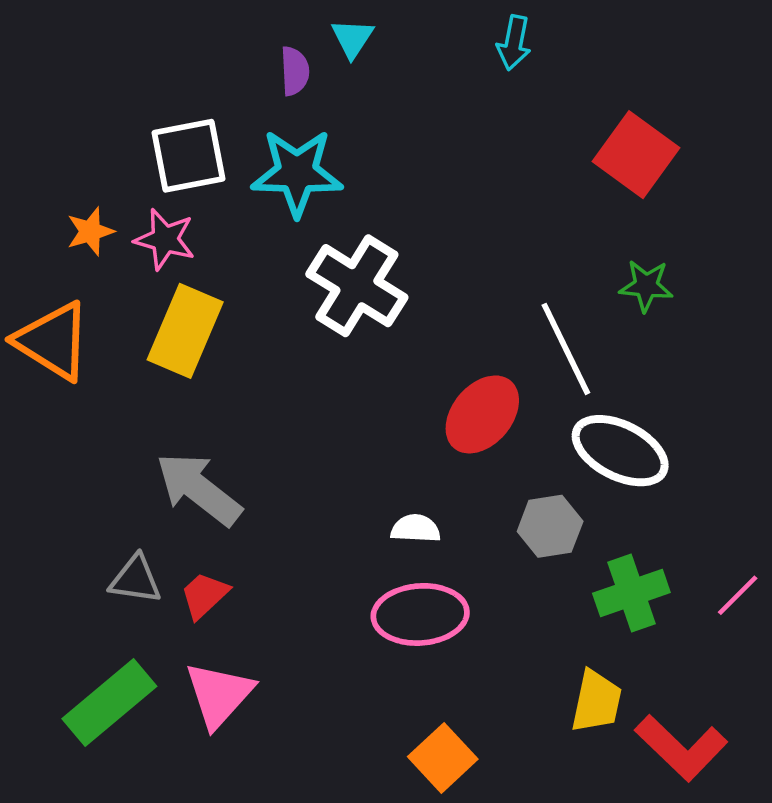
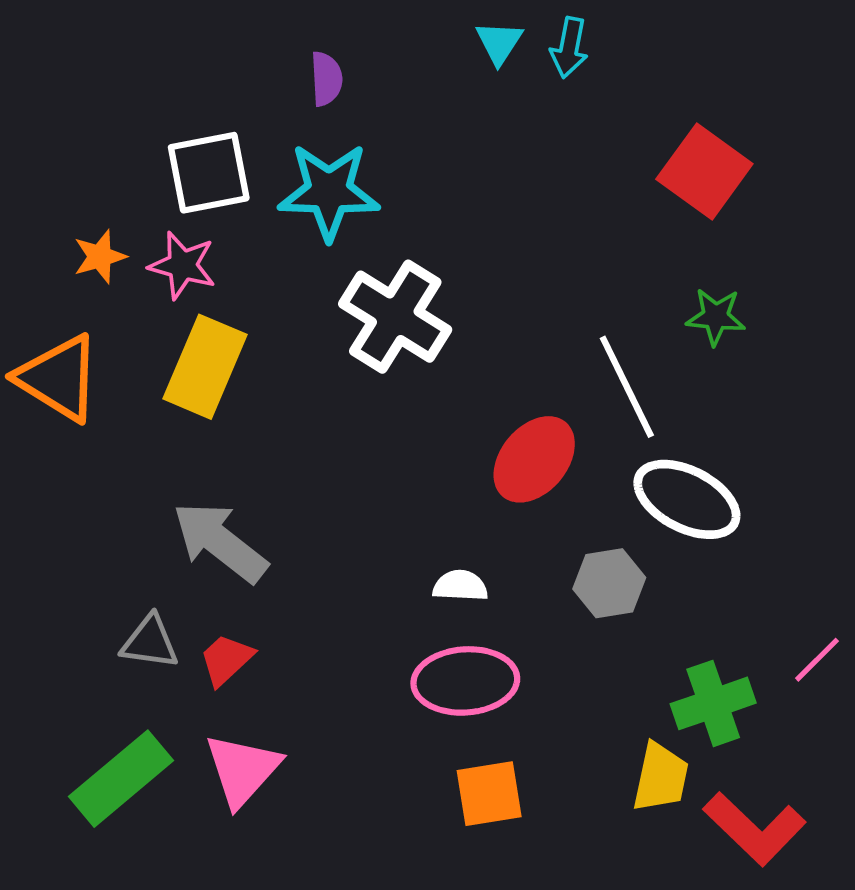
cyan triangle: (352, 38) -> (499, 43), moved
green cross: (631, 593) -> (713, 703), moved
orange square: (443, 758) -> (489, 794), moved, turned 34

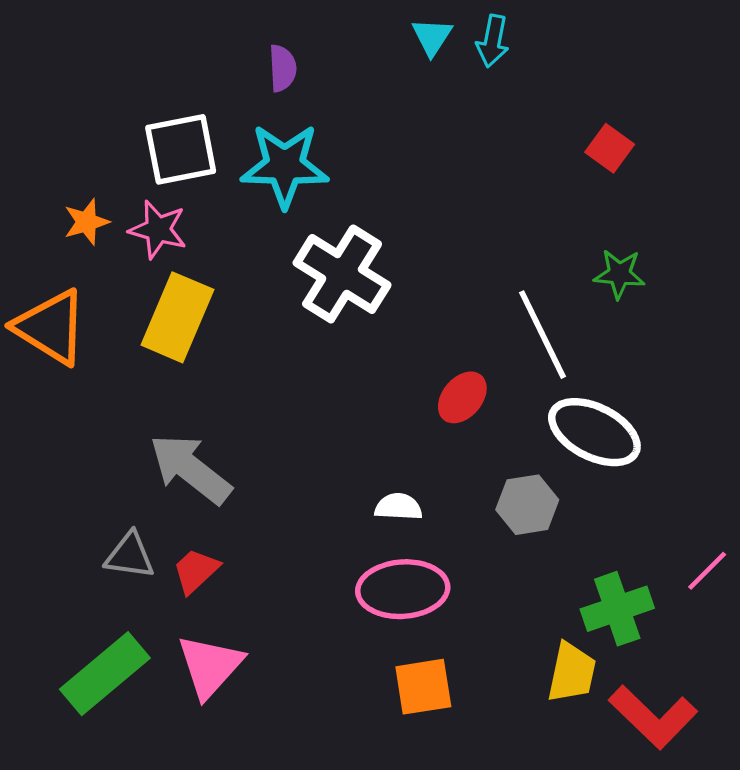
red square: (704, 171) -> (610, 148), size x0.6
red ellipse: (534, 459) -> (462, 397), size x0.7

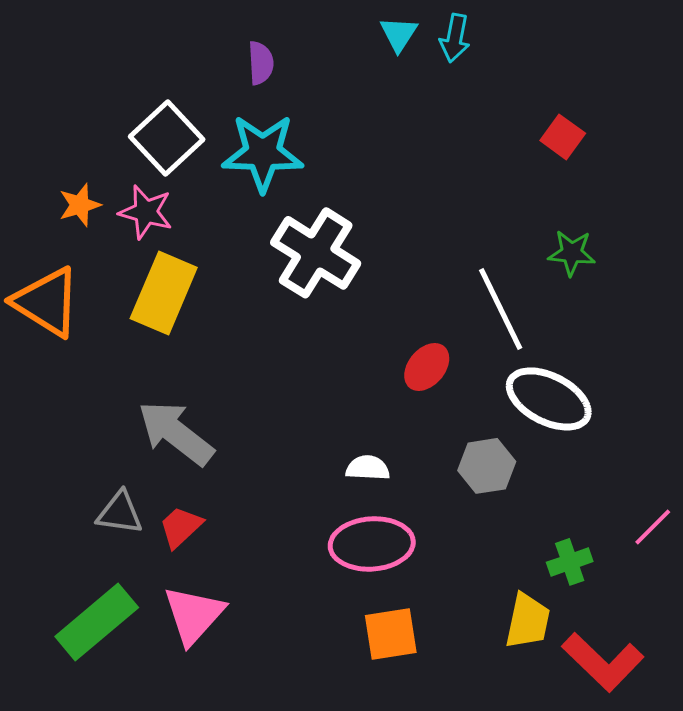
white square: (181, 149) -> (167, 138), turned -32
green cross: (617, 609) -> (570, 562), size x0.7

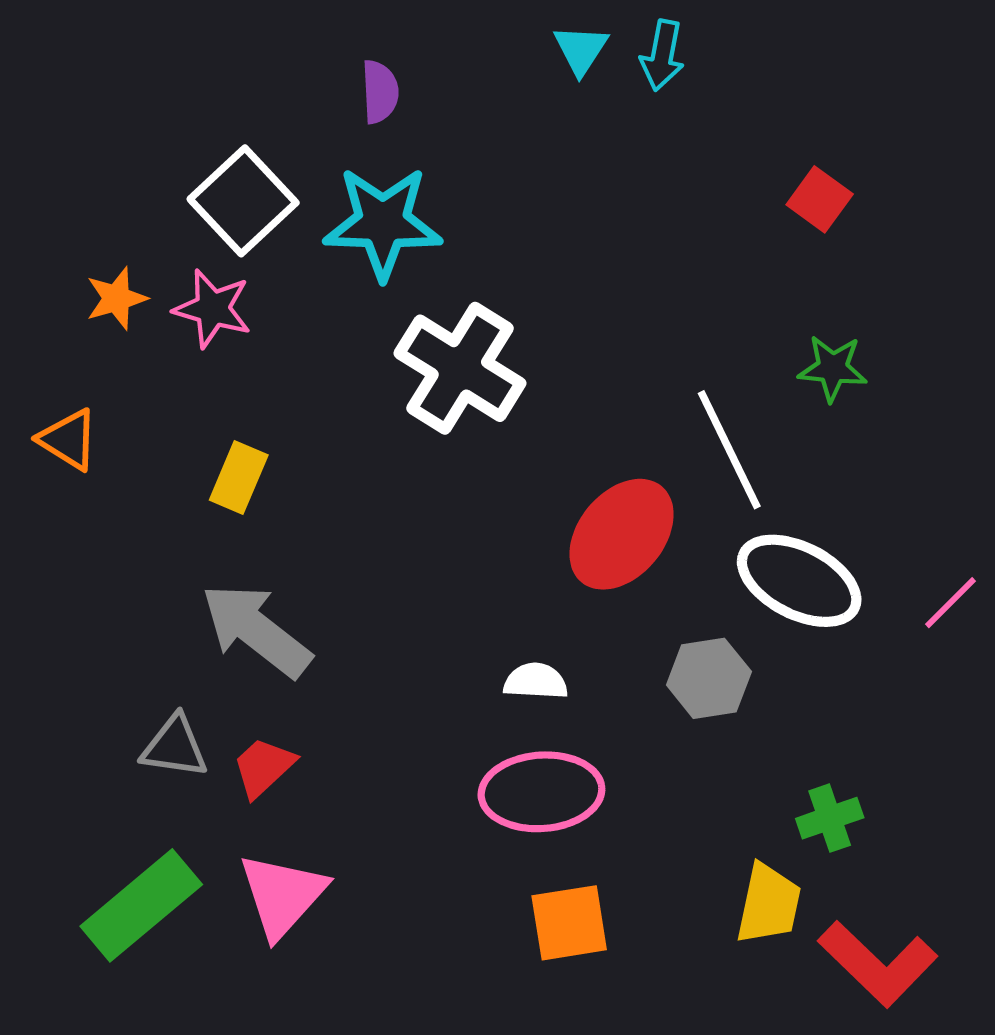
yellow rectangle: (164, 293) -> (239, 477), moved, size x0.6
orange triangle: (47, 302) -> (68, 440), size x0.6
red ellipse: (427, 367) -> (622, 534), size x1.6
pink line: (653, 527) -> (951, 603), moved

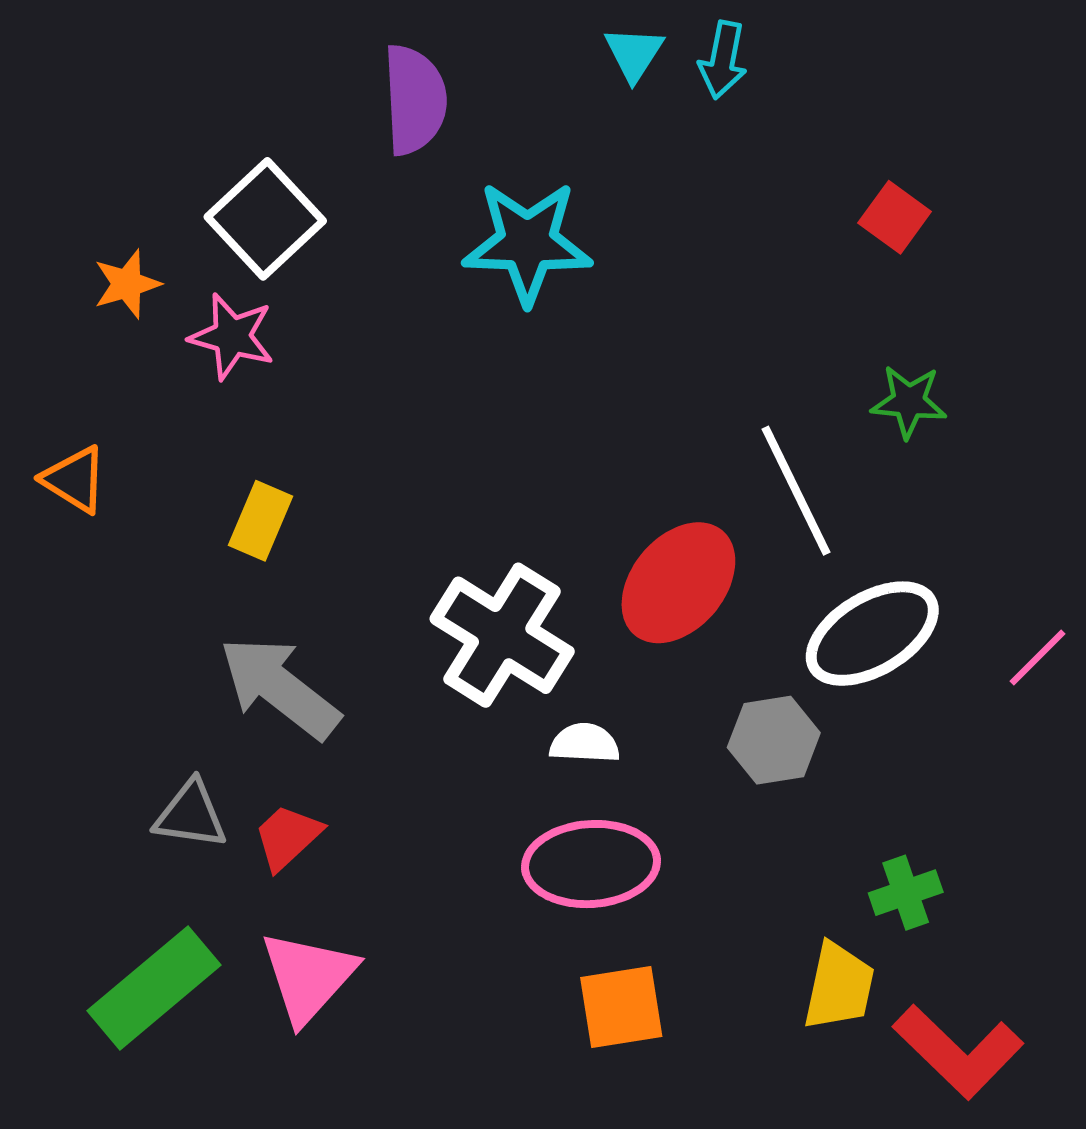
purple semicircle: (380, 92) -> (415, 100), size x1.6
cyan star: (383, 223) -> (527, 243), moved
orange star: (116, 298) -> (127, 284), moved
white cross: (460, 368) -> (502, 635), moved
white ellipse: (799, 581) -> (872, 634), turned -58

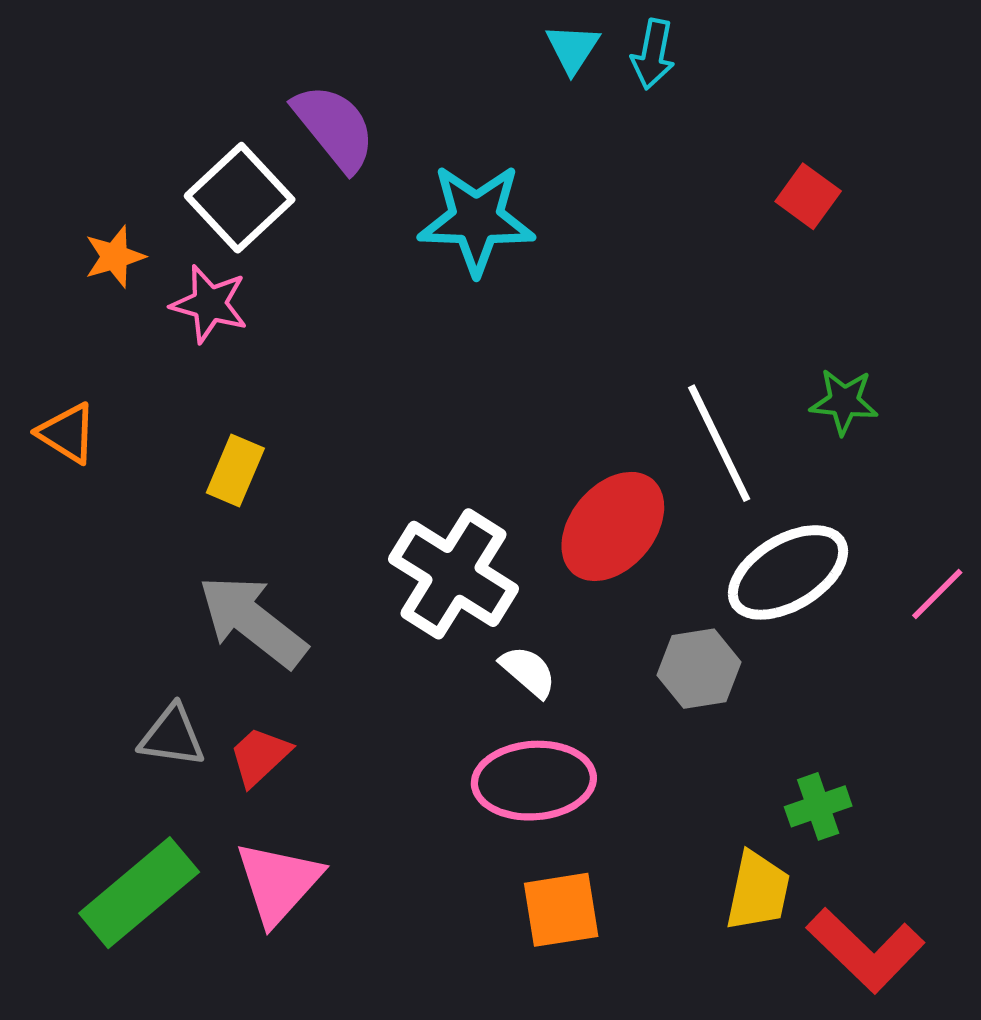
purple semicircle: (415, 100) -> (334, 127), moved, turned -36
green star: (909, 402) -> (844, 402), moved
white semicircle: (585, 743) -> (528, 671), turned 38

